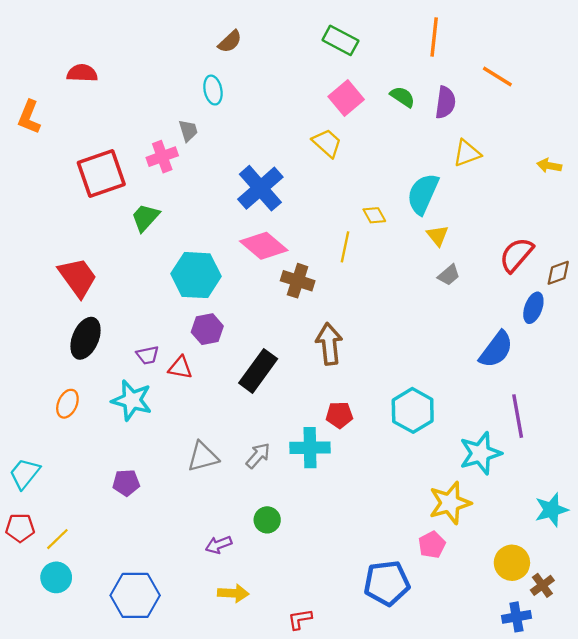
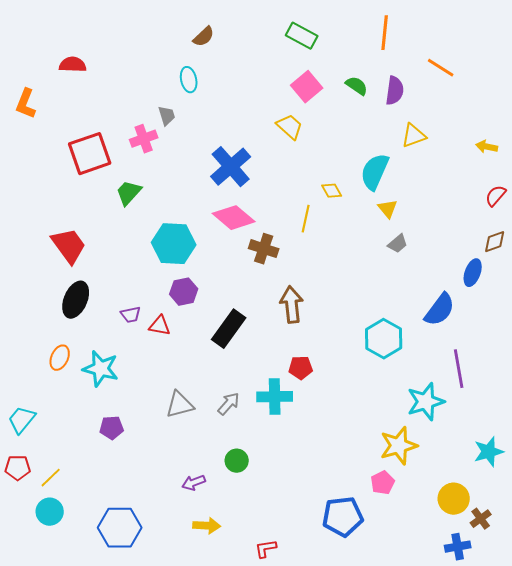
red semicircle: (516, 255) -> (496, 196), moved, size x0.7
cyan star: (132, 400) -> (101, 369), moved
cyan hexagon: (413, 410) -> (384, 339), moved

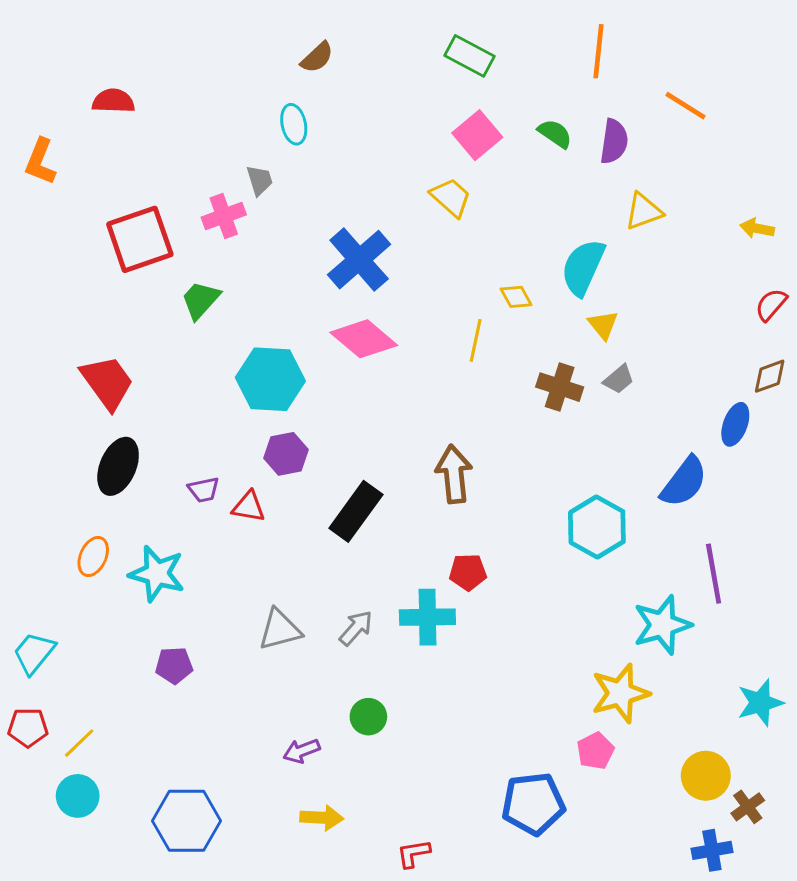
brown cross: (264, 249) -> (560, 387), moved

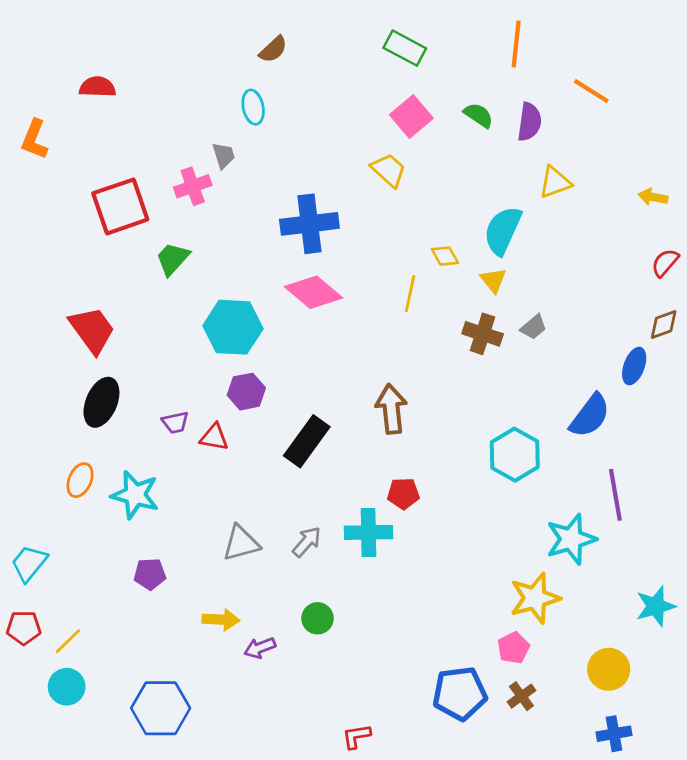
blue cross: (359, 260) -> (309, 224), turned 34
yellow triangle: (603, 325) -> (493, 280), moved
brown cross: (748, 807) -> (521, 696), moved
yellow arrow: (322, 818) -> (221, 620), moved

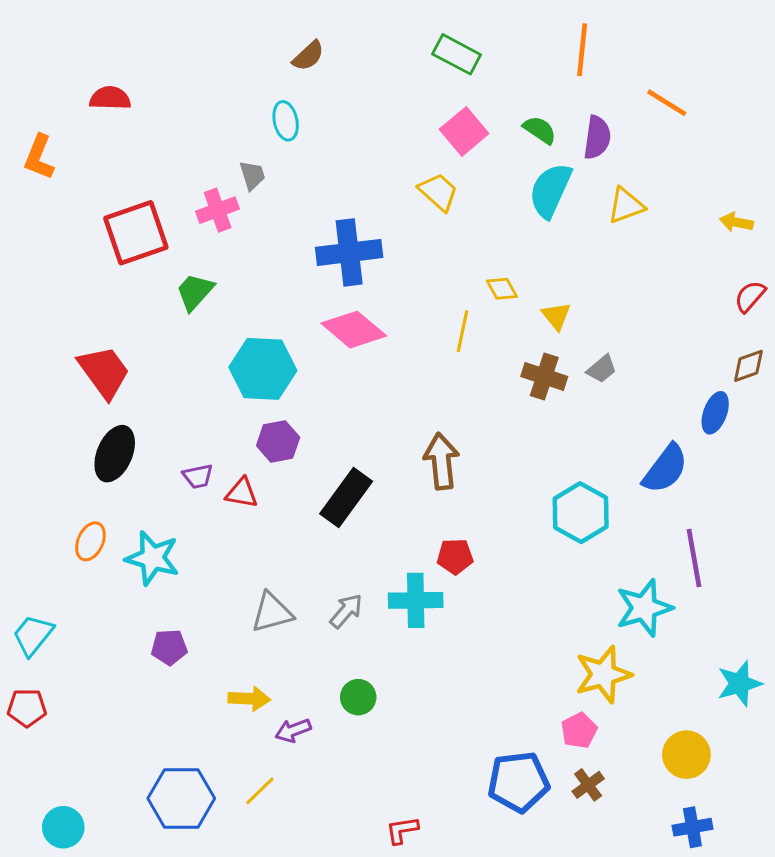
cyan semicircle: (503, 231) -> (550, 190), moved
yellow line: (68, 641) -> (260, 791), moved
cyan circle: (67, 687) -> (63, 827), moved

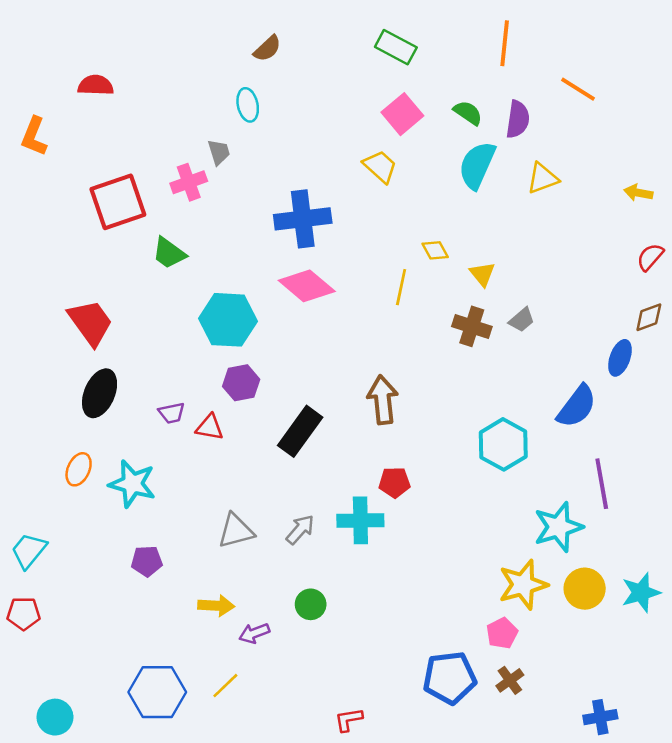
green trapezoid: (195, 292) -> (169, 253), turned -96
yellow circle: (686, 755) -> (585, 589), moved

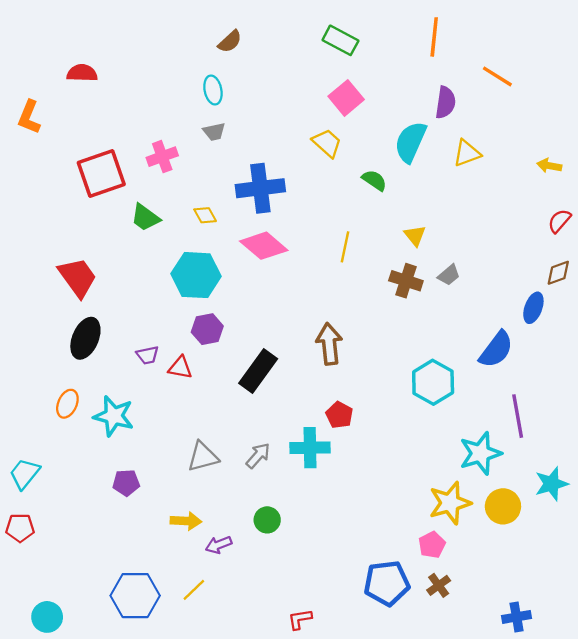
green semicircle: (468, 113) -> (374, 180), moved
gray trapezoid: (219, 152) -> (214, 132), moved, turned 95
yellow diamond: (435, 250) -> (205, 215), moved
red pentagon: (395, 482) -> (339, 415), turned 30
cyan star: (641, 593) -> (551, 484), moved

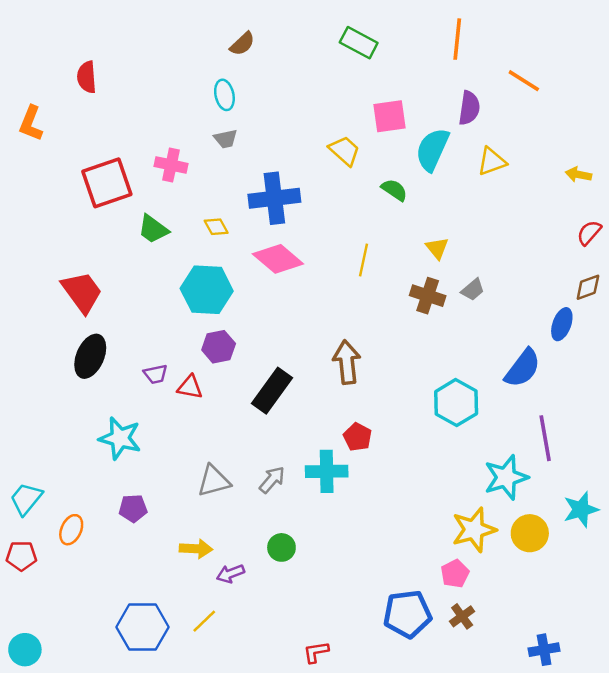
red semicircle: (82, 73) -> (87, 77), turned -96
pink square: (346, 98) -> (390, 116), moved, turned 32
pink cross: (162, 157) -> (171, 165), turned 32
orange ellipse: (67, 404) -> (71, 530), moved
cyan circle: (47, 617) -> (25, 650), moved

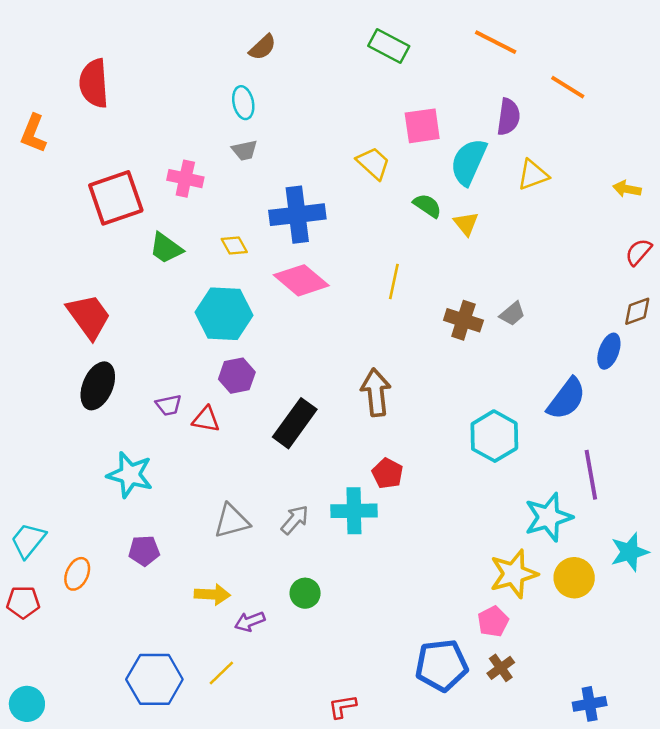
orange line: (457, 39) -> (496, 42), turned -69
red semicircle: (87, 77) -> (94, 83), size x1.4
yellow triangle: (437, 248) -> (466, 224), moved

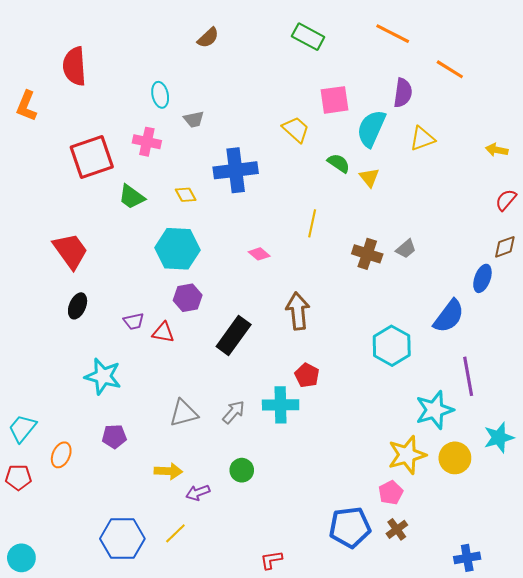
cyan ellipse: (243, 103) -> (160, 95), moved
pink diamond: (301, 280) -> (259, 254), moved, size x0.5
black ellipse: (98, 386) -> (78, 306), size x0.7

